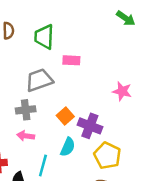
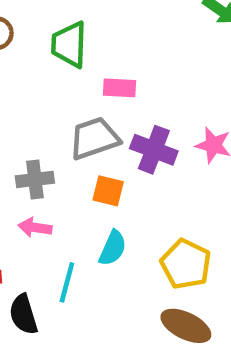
gray trapezoid: (39, 80) -> (94, 138), moved
orange square: (65, 116) -> (108, 191), turned -35
purple cross: (90, 126) -> (154, 150), moved

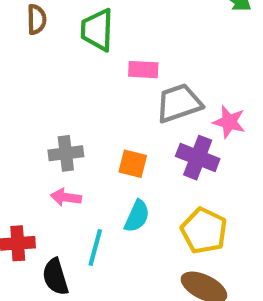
gray trapezoid: (94, 138) -> (179, 103), moved
purple cross: (154, 150) -> (198, 158), moved

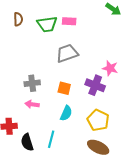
green trapezoid: (97, 30) -> (47, 24), turned -100
pink rectangle: (143, 70) -> (69, 21), moved
gray trapezoid: (179, 103) -> (67, 53), moved
cyan line: (95, 247) -> (51, 139), moved

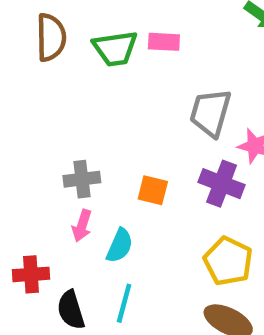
brown semicircle: (18, 19) -> (51, 37), size x1.5
gray trapezoid: (67, 53) -> (210, 113), moved, turned -55
pink arrow: (32, 104) -> (82, 226), turned -80
cyan semicircle: (66, 113) -> (120, 246), moved

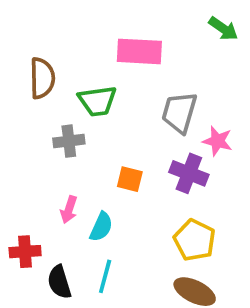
brown semicircle: (51, 37) -> (42, 78), moved
pink rectangle: (164, 42) -> (139, 51), size x1.6
green trapezoid: (115, 48) -> (97, 101), moved
gray cross: (82, 179) -> (69, 141), moved

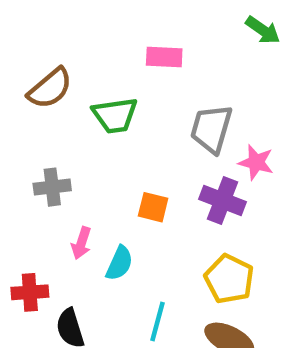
pink rectangle: (139, 51) -> (164, 57), size x0.7
brown semicircle: (42, 78) -> (50, 88), turned 51
gray cross: (69, 141) -> (52, 187), moved
cyan line: (105, 276) -> (158, 321), moved

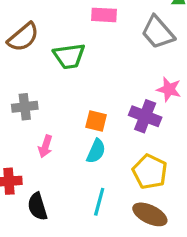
gray trapezoid: (211, 129) -> (158, 32), moved, turned -57
cyan semicircle: (119, 263) -> (96, 151), moved

